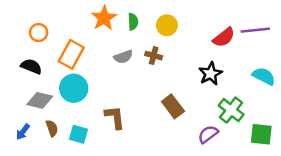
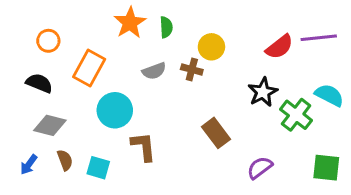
yellow circle: (167, 25) -> (211, 47), moved
cyan circle: (74, 88) -> (115, 110), moved
green cross: (231, 110) -> (296, 115), moved

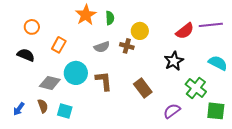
orange rectangle: (89, 68) -> (59, 45), size x0.7
green cross: (296, 115) -> (196, 88), moved
gray diamond: (50, 125) -> (50, 83), moved
brown L-shape: (143, 147) -> (104, 81), moved

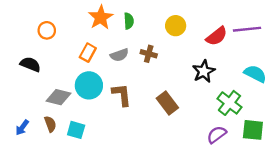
orange circle: (32, 27) -> (47, 30), moved
yellow circle: (140, 31) -> (176, 26), moved
orange rectangle: (59, 45) -> (88, 53), moved
purple semicircle: (172, 111) -> (217, 135), moved

